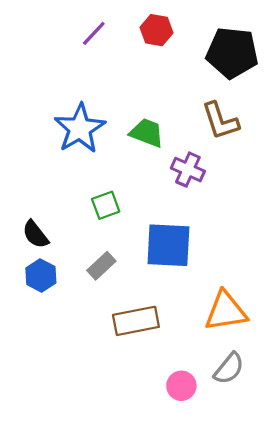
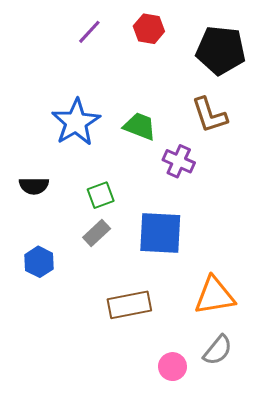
black semicircle: (35, 234) -> (34, 186), moved, turned -52
gray rectangle: (101, 266) -> (97, 233), moved

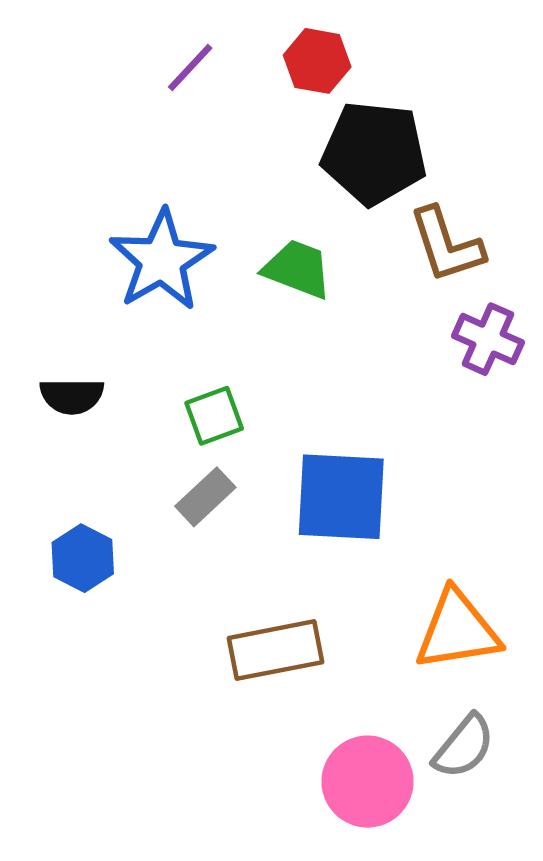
black pentagon: (221, 50) -> (374, 153), moved
purple cross: (179, 161) -> (488, 339), moved
pink circle: (173, 367) -> (368, 782), size x1.5

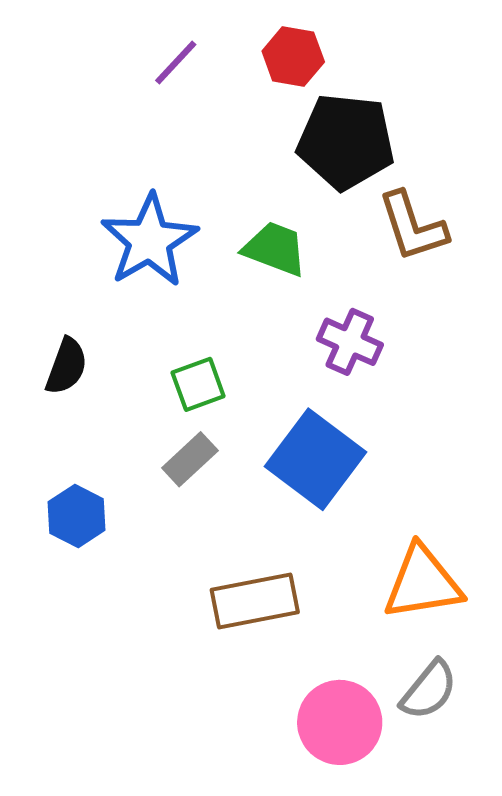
purple cross: (488, 339) -> (350, 342), moved
black semicircle: (72, 396) -> (66, 366), turned -70
blue square: (341, 497) -> (315, 459), turned 34

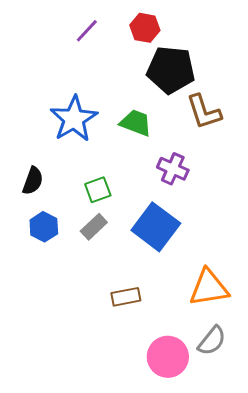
blue hexagon: (77, 516) -> (44, 227), moved
brown rectangle: (255, 601) -> (126, 297), size x0.7

